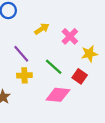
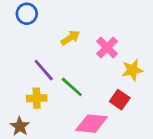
green line: (54, 67) -> (72, 87), moved
yellow cross: (24, 75) -> (37, 98), moved

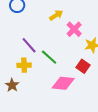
yellow arrow: (70, 38) -> (56, 15), moved

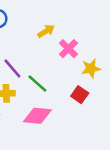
pink diamond: (63, 83) -> (37, 116), moved

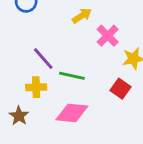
green line: (37, 83) -> (72, 76), turned -30

